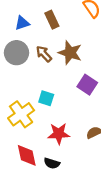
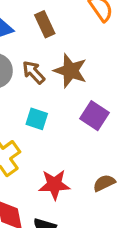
cyan square: (46, 98) -> (37, 119), moved

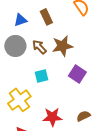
brown star: (70, 71) -> (62, 46), turned -30
cyan square: (37, 119) -> (41, 76), turned -32

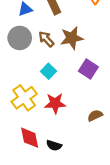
cyan square: (41, 76) -> (48, 71), turned -32
red star: (52, 117) -> (55, 103), moved

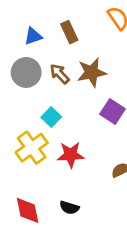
cyan square: (48, 71) -> (51, 117), moved
red diamond: (30, 138) -> (28, 210), moved

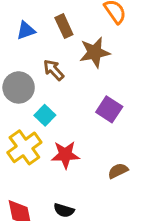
gray circle: (26, 72) -> (19, 87), moved
brown star: (92, 72) -> (95, 52), moved

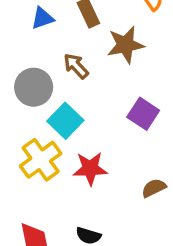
cyan square: (45, 115) -> (65, 121), size x1.4

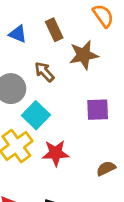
blue triangle: (42, 18) -> (18, 34), turned 42
purple square: (143, 114) -> (98, 110), turned -35

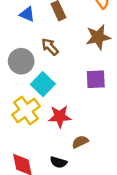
brown star: (84, 55) -> (98, 37), moved
brown semicircle: (106, 168) -> (80, 142), moved

